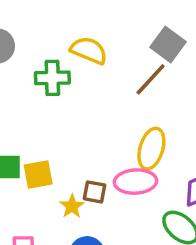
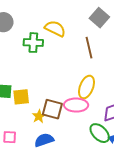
gray square: (168, 44) -> (99, 18), moved
brown line: (151, 79) -> (89, 48), turned -60
brown square: (94, 192) -> (52, 109), size x1.5

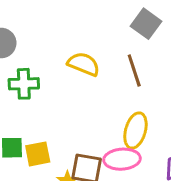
yellow semicircle: (55, 29) -> (84, 64), moved
green cross: (33, 43) -> (24, 84), moved

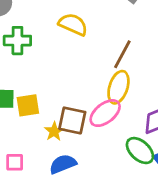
brown line: (134, 71) -> (122, 54), moved, turned 44
pink ellipse: (122, 159) -> (105, 113), turned -36

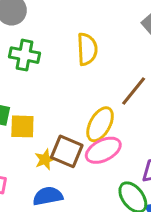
yellow semicircle: (73, 24) -> (87, 49), turned 52
yellow ellipse: (118, 87) -> (100, 124), moved

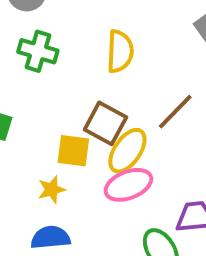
yellow square: (22, 126) -> (73, 151), moved
brown square: (67, 151) -> (105, 123), moved

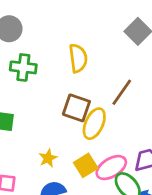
yellow square: (73, 151) -> (86, 165), moved, turned -30
pink ellipse: (128, 185) -> (111, 168), moved

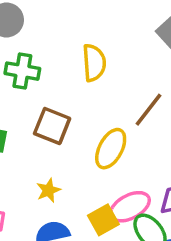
brown square: (76, 108) -> (52, 126), moved
yellow square: (86, 165) -> (103, 220), moved

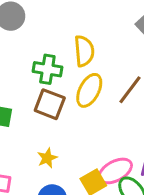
green cross: (22, 71) -> (47, 69), moved
yellow ellipse: (111, 149) -> (89, 90), moved

